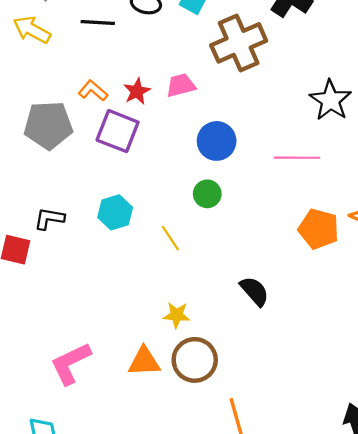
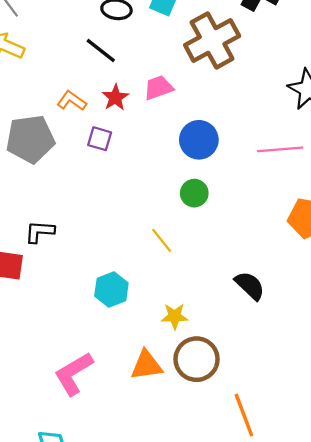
black line: (98, 22) -> (101, 51), moved, turned 40
purple square: (118, 131) -> (100, 139), size x0.6
cyan hexagon: (115, 212) -> (111, 289), moved

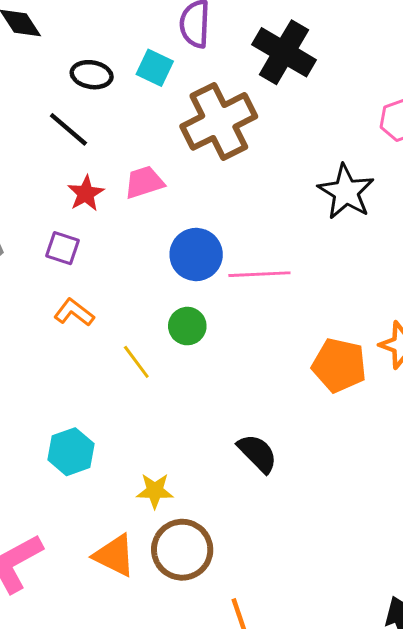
orange L-shape: (72, 101) -> (74, 312), moved
pink line: (280, 149) -> (259, 274), moved
yellow line: (162, 240) -> (136, 362), moved
orange triangle: (146, 365) -> (114, 555), turned 32

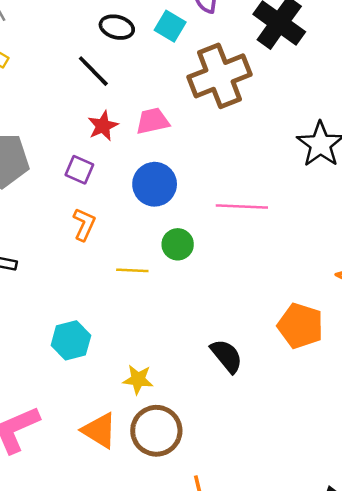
blue circle: (196, 254) -> (155, 184), moved
orange L-shape: (74, 312) -> (84, 224), turned 72
yellow line: (136, 362) -> (132, 270), turned -56
orange pentagon: (339, 365) -> (300, 326), moved

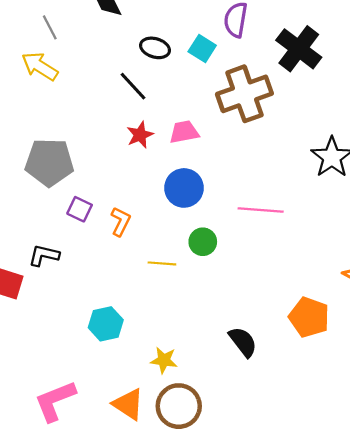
purple square: (79, 170) -> (80, 209), moved

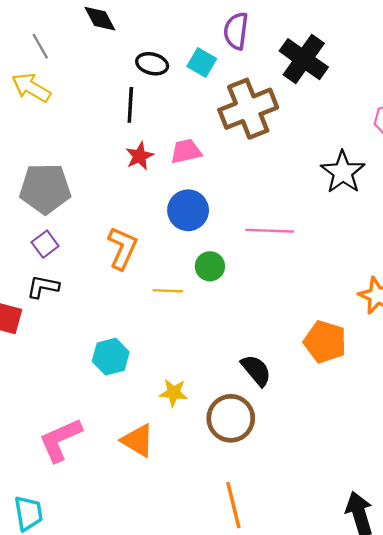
black line: (133, 86) -> (130, 105), turned 48
purple square: (80, 209) -> (45, 244), moved, turned 30
orange L-shape: (121, 221) -> (122, 248), size x1.4
brown circle: (179, 406) -> (231, 418), moved

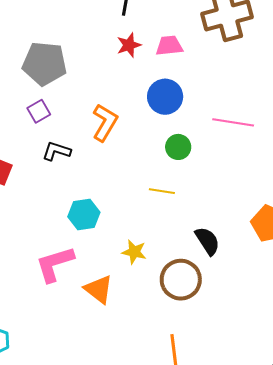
black L-shape: (43, 287) -> (56, 151), moved
yellow line: (168, 291) -> (162, 191), moved
pink L-shape: (60, 440) -> (55, 264), moved

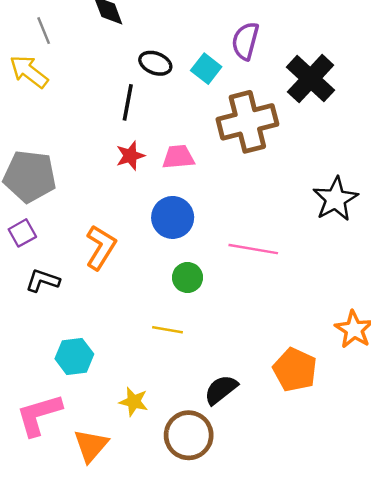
black semicircle: (207, 241) -> (221, 390), turned -96
orange triangle: (99, 289) -> (91, 446), turned 32

